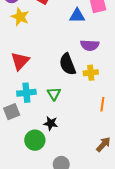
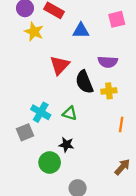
blue triangle: (77, 16) -> (81, 31), moved
red triangle: (20, 61) -> (60, 65), moved
cyan cross: (26, 93) -> (41, 112), turned 36
green triangle: (54, 94) -> (70, 113), turned -40

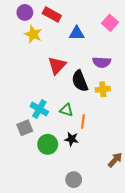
pink square: (117, 19) -> (110, 23), turned -35
orange line: (121, 124) -> (83, 121), moved
black star: (66, 145) -> (72, 139), moved
green circle: (50, 162) -> (48, 144), moved

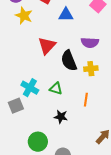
orange line: (83, 121) -> (86, 100), moved
green circle: (48, 144) -> (38, 142), moved

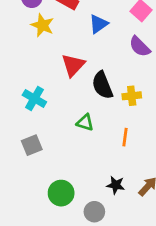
blue triangle: (66, 15) -> (98, 24), turned -35
purple semicircle: (90, 43) -> (140, 47), moved, turned 42
cyan cross: (30, 88) -> (34, 99), moved
black star: (61, 117) -> (116, 185), moved

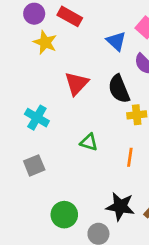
blue triangle: (98, 24) -> (116, 41), moved, turned -42
black semicircle: (102, 85) -> (119, 89), moved
black star: (116, 185) -> (120, 206), size x1.5

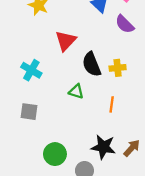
black semicircle: (119, 89) -> (92, 64), moved
gray square: (34, 165) -> (29, 112), turned 30

